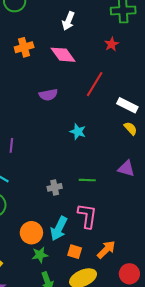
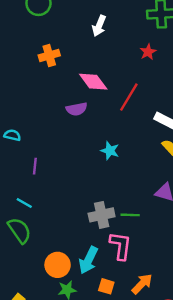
pink diamond: (63, 55) -> (93, 82), moved
green line: (87, 180) -> (130, 215), moved
gray cross: (55, 187) -> (102, 215), moved, size x1.5

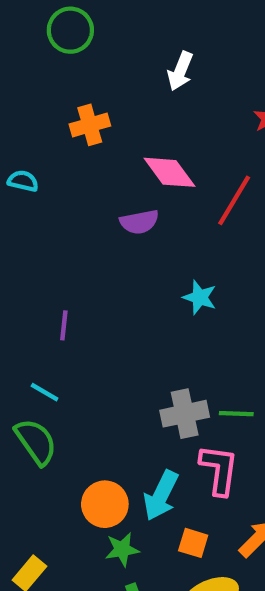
cyan semicircle: (12, 135) -> (23, 181), moved

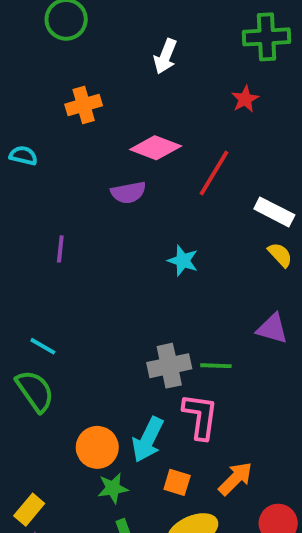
pink diamond: (169, 172) -> (156, 148), turned -33
purple line: (64, 325) -> (60, 249), moved

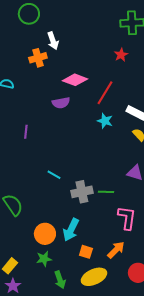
white arrow: (165, 56) -> (53, 41), moved, turned -42
cyan star: (183, 261) -> (105, 121), moved
cyan line: (43, 346) -> (54, 175), moved
pink L-shape: (200, 416) -> (127, 218), moved
green star: (113, 488) -> (44, 259), moved

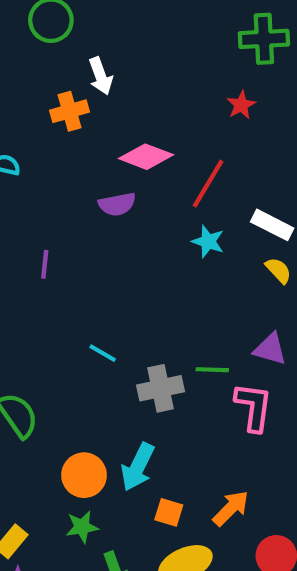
green line: (106, 192) -> (212, 370), moved
pink L-shape: (127, 218) -> (254, 407), moved

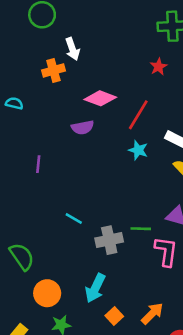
orange circle: (84, 475) -> (47, 293), moved
orange square: (169, 512) -> (114, 316), turned 30

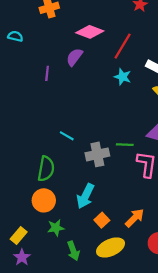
purple semicircle: (83, 127) -> (74, 57), turned 138
purple line: (38, 164) -> (47, 73), moved
green semicircle: (22, 256) -> (46, 169), moved, turned 45

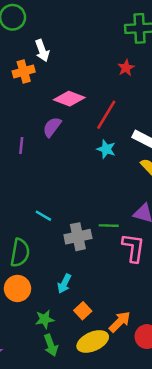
cyan arrow: (85, 196) -> (64, 284), size x0.7
orange arrow: (135, 218) -> (120, 322), moved
green star: (56, 228) -> (45, 319), moved

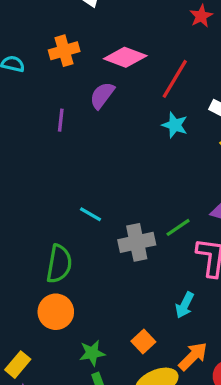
orange cross: (24, 72) -> (64, 51), moved
green line: (109, 226) -> (178, 227), turned -36
cyan arrow: (64, 284) -> (185, 305), moved

